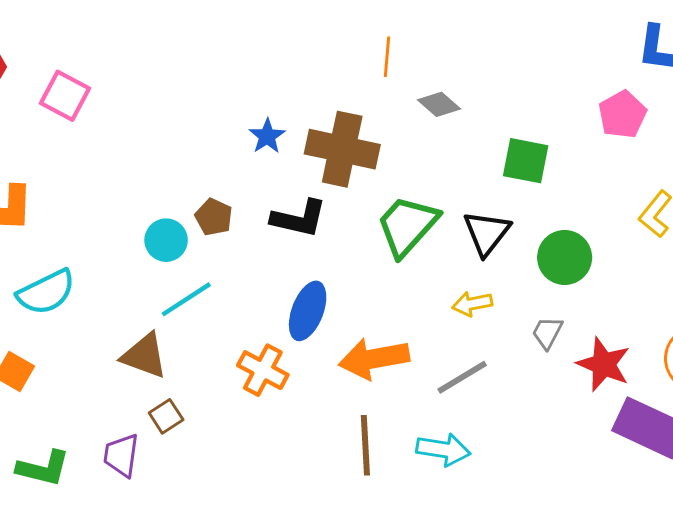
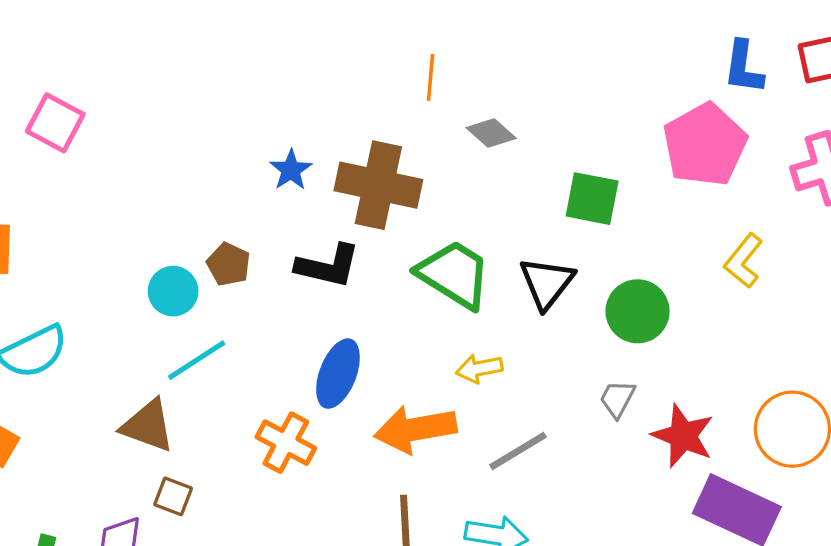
pink pentagon: (622, 115) -> (705, 145), size x1.5
green trapezoid: (407, 226) -> (454, 274), turned 80
yellow arrow: (472, 304) -> (479, 369), moved
brown square: (166, 416) -> (173, 496), turned -36

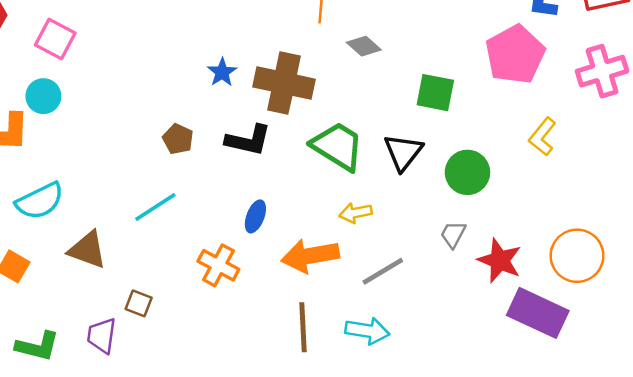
cyan circle: (173, 291) -> (43, 96), moved
blue ellipse: (338, 374) -> (255, 216), size x0.7
brown triangle: (148, 426) -> (87, 250), moved

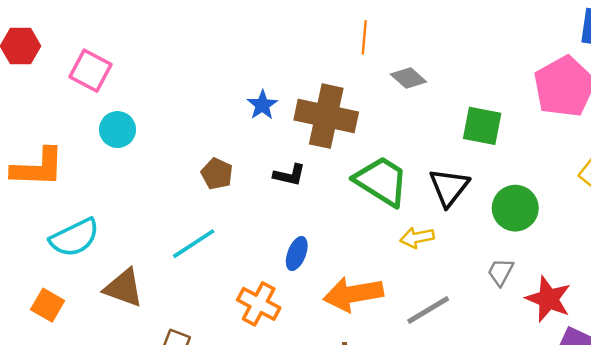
cyan circle: (43, 96) -> (117, 130), moved
black L-shape: (248, 140) -> (289, 175), size x0.7
yellow arrow: (355, 213) -> (417, 238), moved

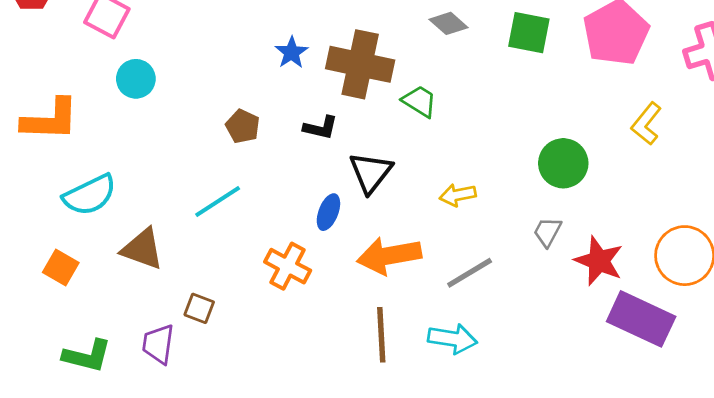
green square: (482, 126) -> (529, 33), moved
green trapezoid: (381, 181) -> (419, 101), moved, size x0.6
black triangle: (449, 187) -> (371, 172), moved

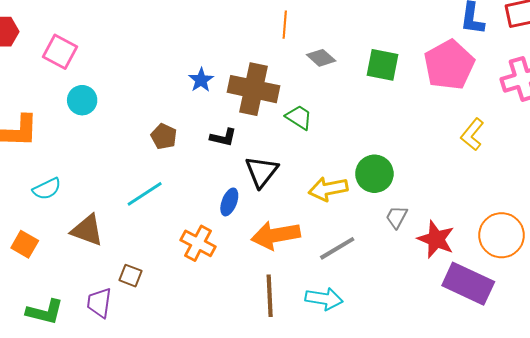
green circle: (563, 163) -> (374, 174), moved
cyan semicircle: (90, 195) -> (47, 189), size x0.7
yellow arrow: (458, 195) -> (328, 189), size x1.4

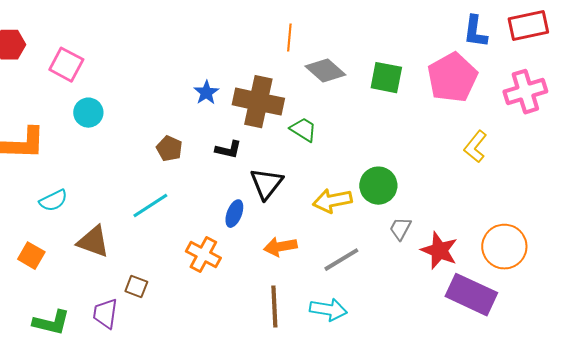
gray diamond: (321, 58) -> (325, 71), size x1.4
orange arrow: (276, 235) -> (280, 247), size x0.7

